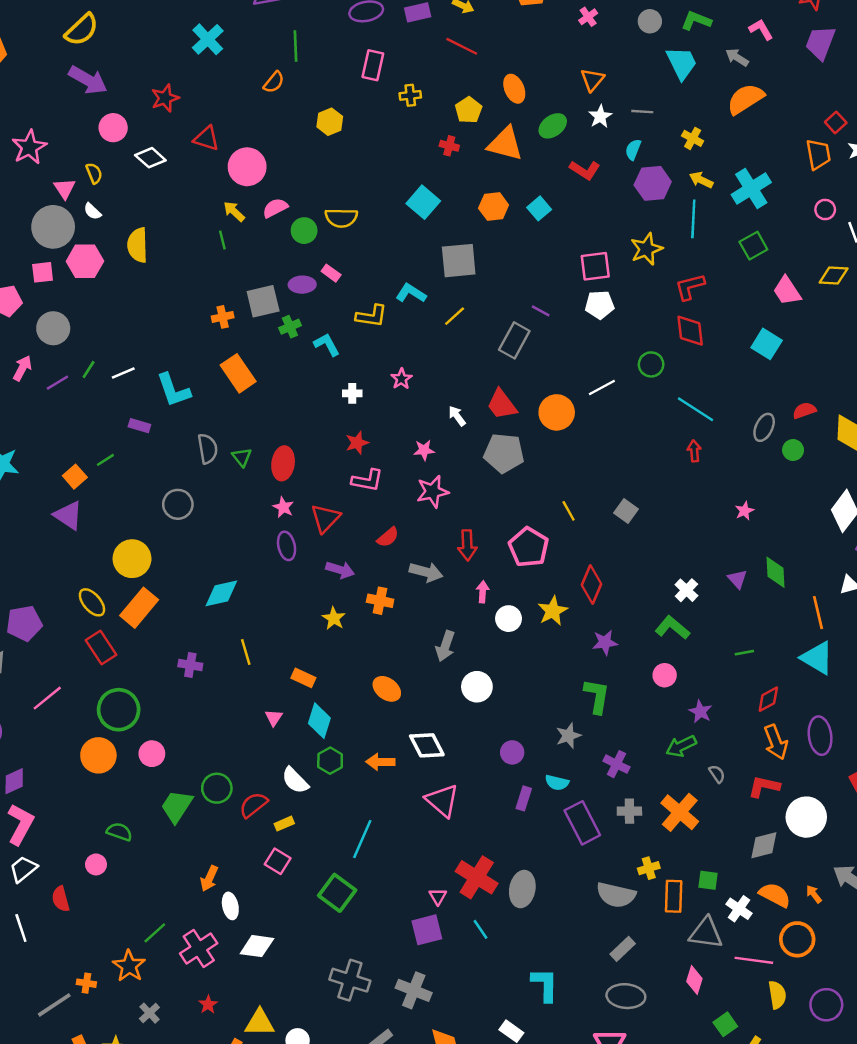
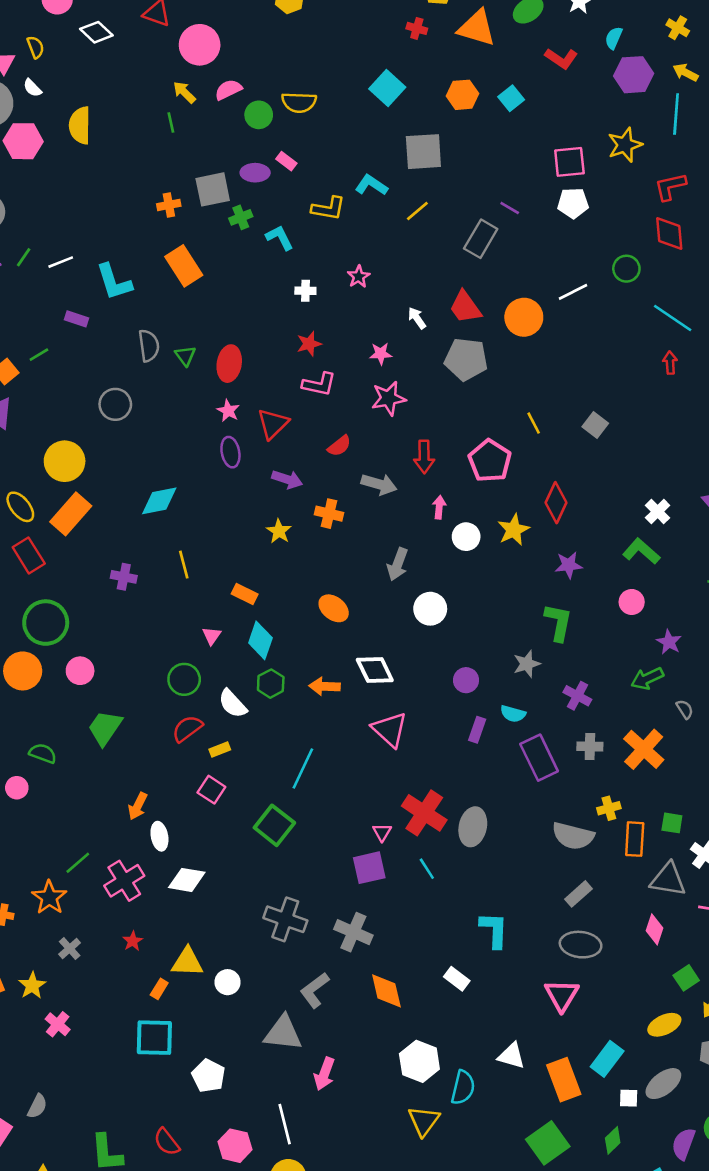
green circle: (217, 788) -> (184, 679), moved

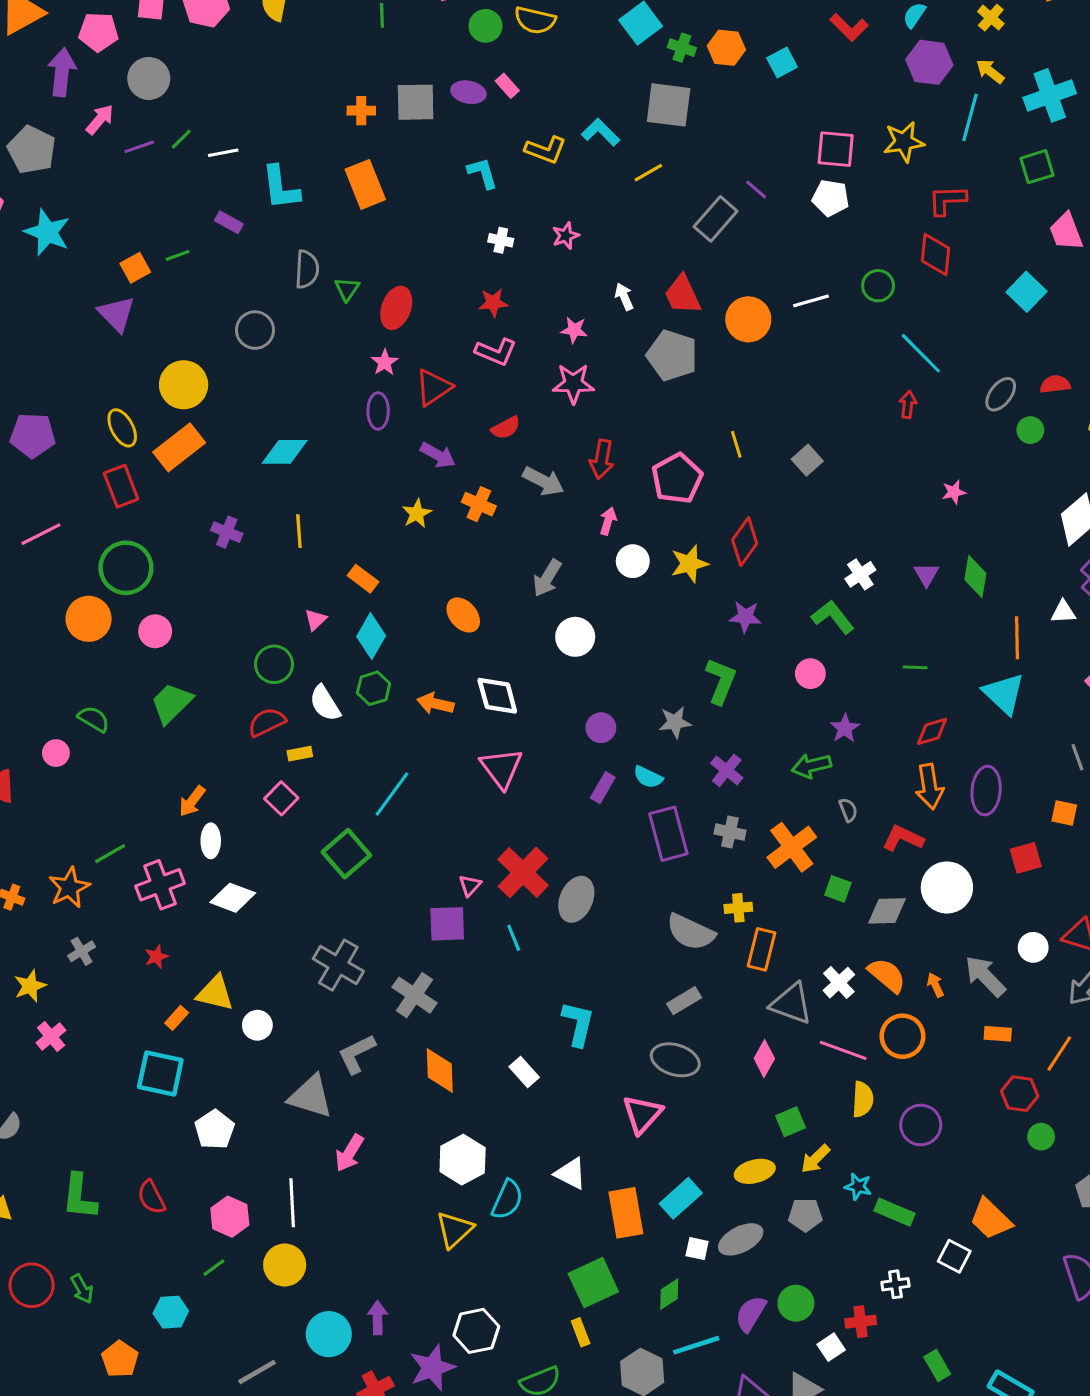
green cross: (241, 217) -> (682, 48), moved, turned 30
green square: (672, 823) -> (838, 889), moved

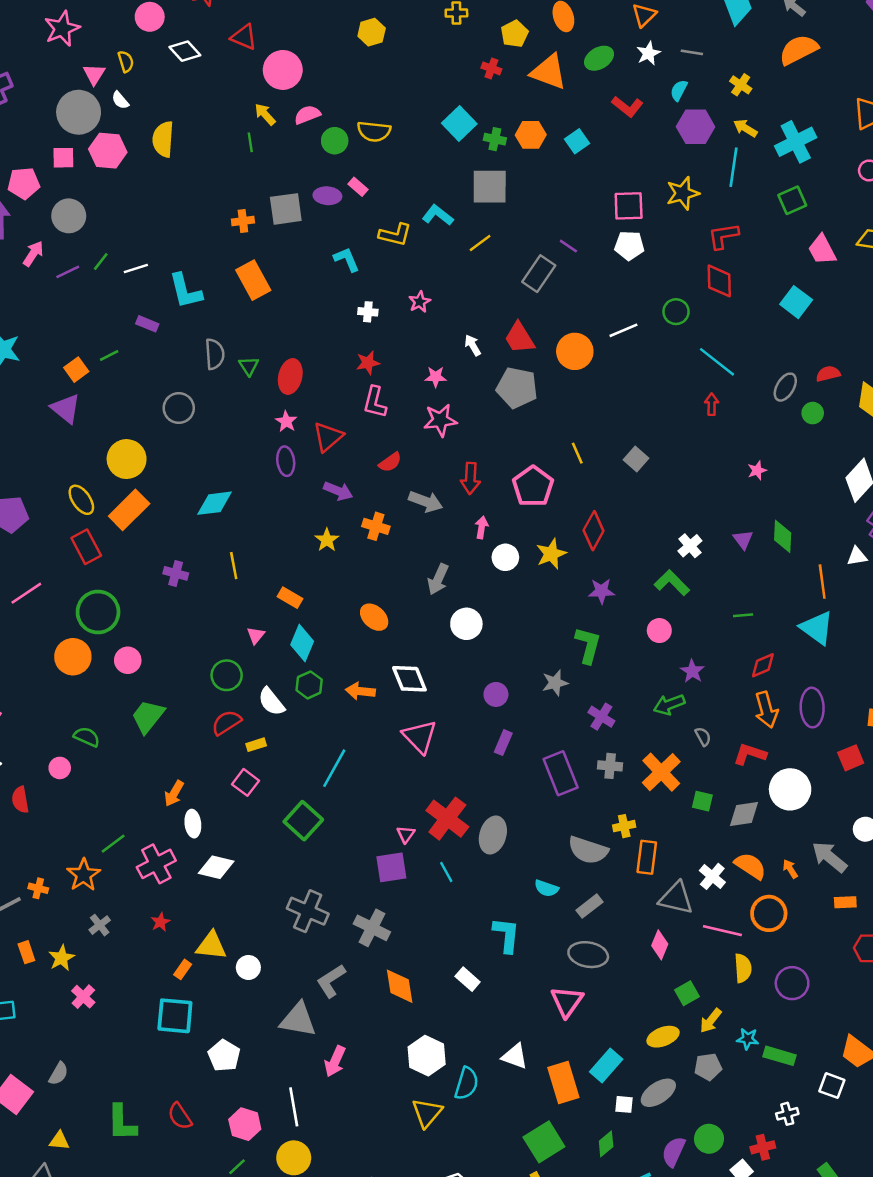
pink L-shape: (496, 352) -> (375, 402), turned 88
cyan semicircle: (648, 777) -> (546, 888), moved

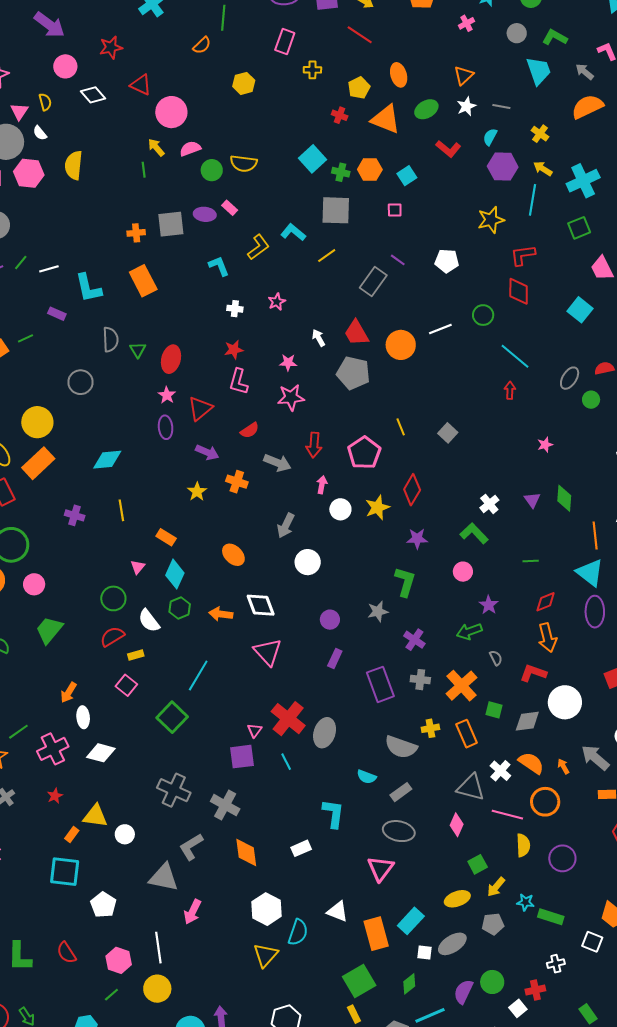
pink square: (629, 206) -> (395, 210), moved, size x0.6
yellow L-shape: (395, 235) -> (258, 247), turned -52
purple ellipse: (812, 708) -> (595, 612), moved
orange rectangle: (647, 857) -> (467, 734), moved, turned -32
white rectangle: (468, 979) -> (301, 848), turned -66

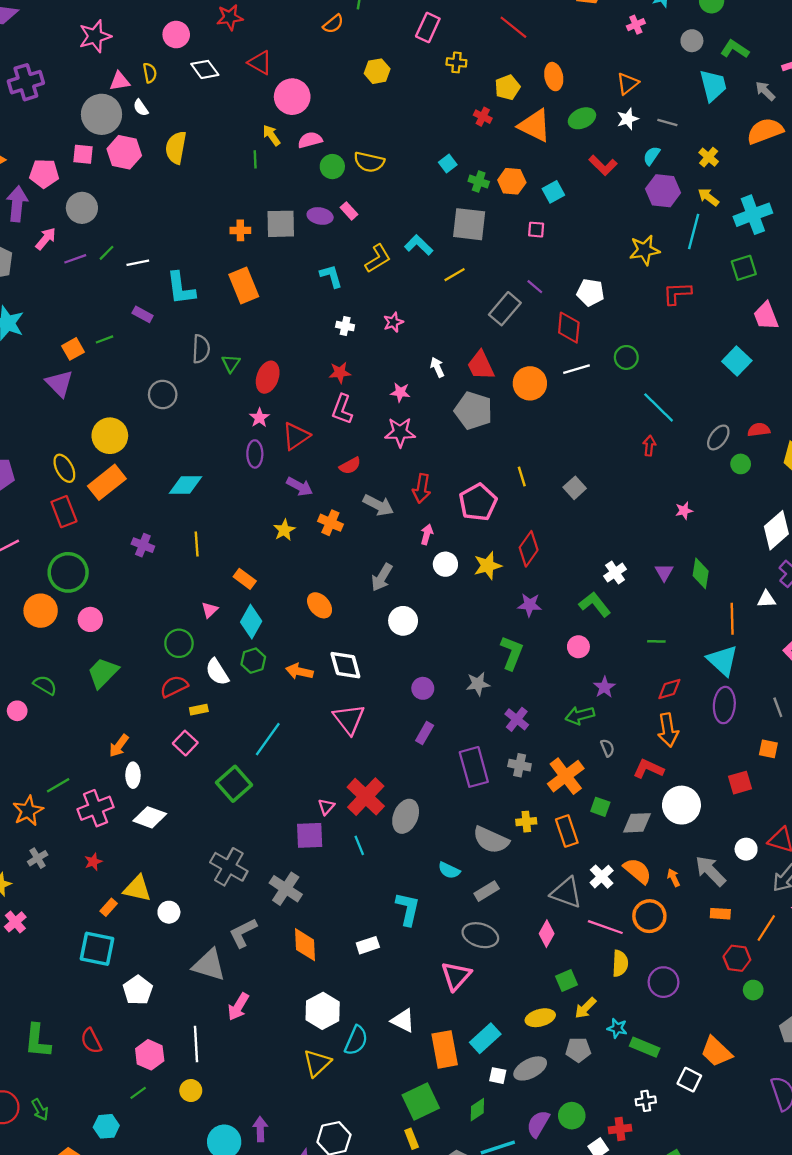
pink triangle: (19, 111) -> (120, 81), turned 42
cyan square: (312, 159) -> (448, 164), size x0.6
red diamond: (519, 291) -> (569, 328), moved
yellow circle: (157, 989) -> (191, 1091), size x0.7

